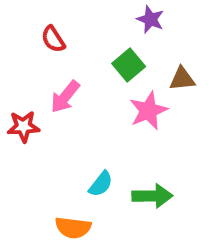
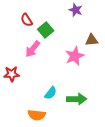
green square: (129, 65) -> (46, 30), moved
red star: (23, 126) -> (12, 74), moved

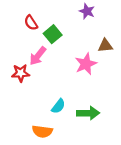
red star: (12, 74) -> (21, 73), moved

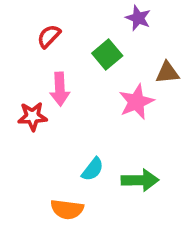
red semicircle: (31, 23) -> (49, 36), turned 77
green square: (53, 34) -> (107, 54), moved
pink arrow: (38, 56) -> (60, 89), turned -42

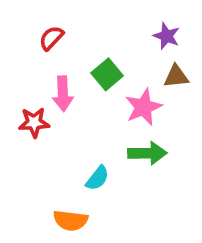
purple star: (138, 18) -> (167, 36), moved
green square: (107, 54) -> (107, 74), moved
green arrow: (140, 180) -> (147, 153), moved

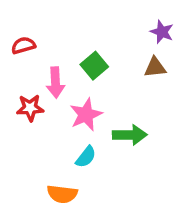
purple star: (167, 36) -> (162, 32), moved
red semicircle: (51, 38) -> (23, 45), moved, turned 30
pink star: (143, 107) -> (86, 115), moved

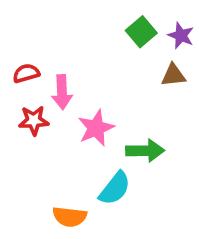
red semicircle: (23, 45) -> (26, 73), moved
green square: (94, 66) -> (141, 32), moved
cyan semicircle: (86, 157) -> (115, 188), moved, size x1.4

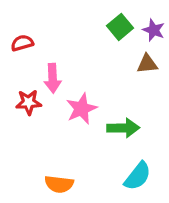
red semicircle: (26, 73) -> (22, 43), moved
cyan semicircle: (115, 188) -> (138, 176), moved

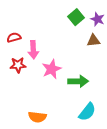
red semicircle: (22, 43) -> (14, 38), moved

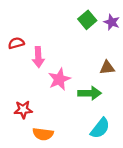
brown triangle: (93, 41) -> (107, 68), moved
red star: (18, 65) -> (23, 110), moved

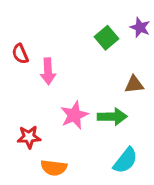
green square: (87, 20) -> (106, 38), moved
red semicircle: (16, 43) -> (20, 54), turned -98
pink star: (59, 79) -> (74, 115), moved

